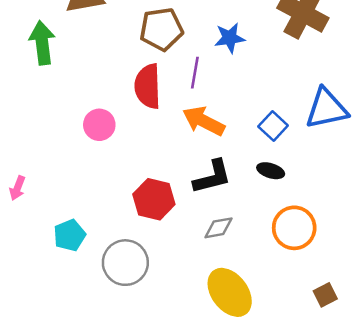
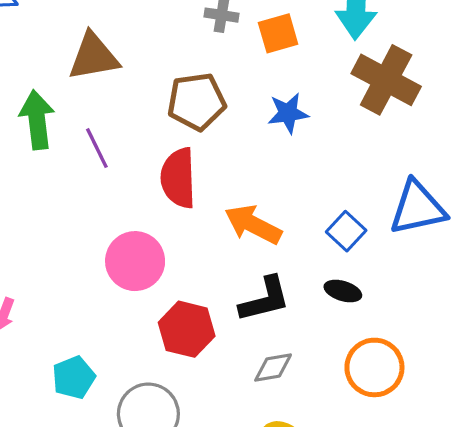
purple line: (195, 73) -> (97, 148), moved, turned -36
pink circle: (99, 125) -> (135, 261), moved, size x1.4

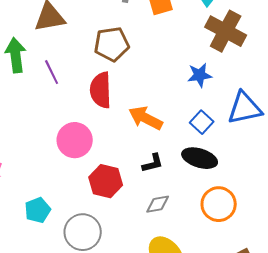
blue star: (288, 113) -> (200, 75), moved
black ellipse: (343, 291) -> (200, 158), size x1.6
black L-shape: (265, 299) -> (153, 163), size x0.7

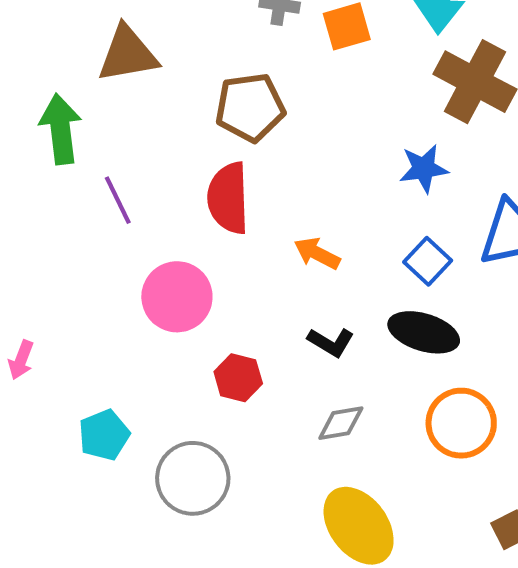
purple line: (52, 72) -> (118, 200), moved
orange arrow: (146, 118) -> (317, 253), size x0.7
black L-shape: (153, 163) -> (331, 342), turned 45
red hexagon: (106, 181) -> (238, 378), size x0.7

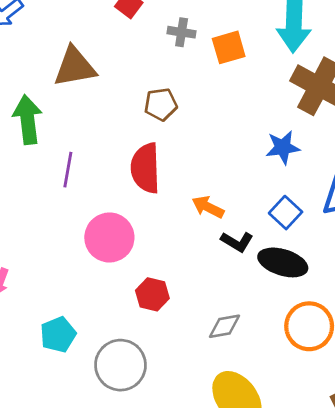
brown pentagon: (250, 107) -> (161, 104), size x0.7
purple line: (118, 200) -> (68, 170), turned 36
black L-shape: (331, 342) -> (237, 242), moved

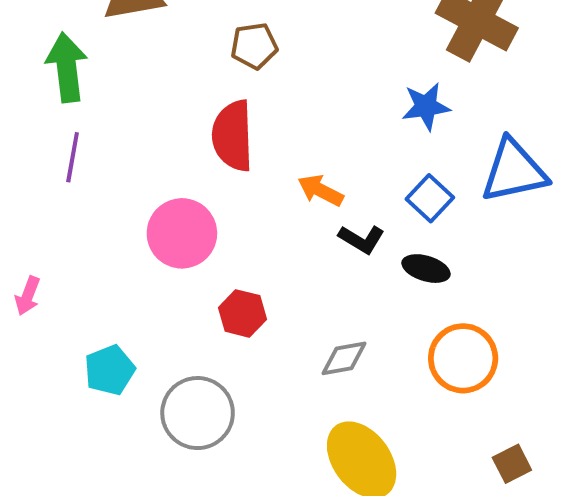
purple line: (68, 170) -> (73, 157), moved
black ellipse: (283, 262) -> (426, 269), size x0.7

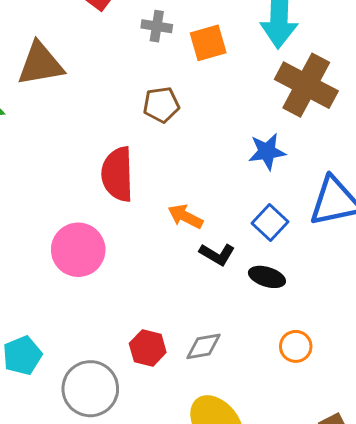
brown pentagon: (254, 46) -> (161, 105), moved
red hexagon: (242, 313) -> (148, 348), moved
orange circle: (463, 358) -> (296, 346), size x0.6

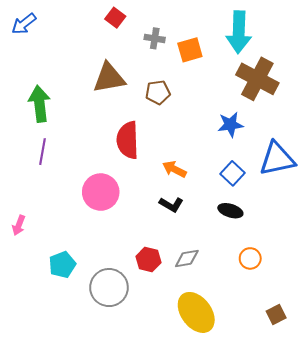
brown triangle: (40, 64) -> (109, 78), moved
black L-shape: (217, 254) -> (171, 204), moved

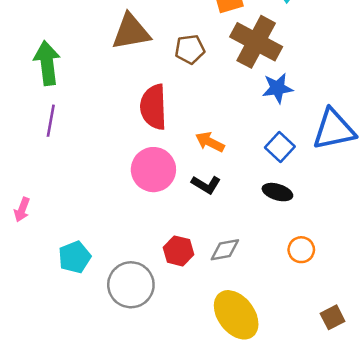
brown cross: (257, 79) -> (256, 42), moved
pink circle: (101, 192) -> (153, 170), moved

